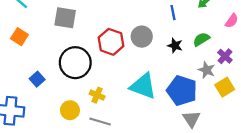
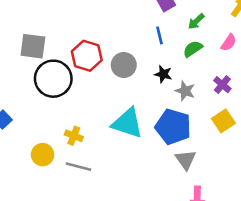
green semicircle: (201, 39) -> (193, 49), moved
red hexagon: (111, 42) -> (87, 56), moved
black circle: (75, 63) -> (53, 79), moved
gray star: (207, 70) -> (185, 91), moved

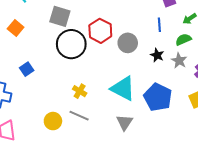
gray star: (185, 91) -> (179, 61), moved
yellow circle: (43, 155) -> (53, 121), moved
gray triangle: (186, 160) -> (124, 122), moved

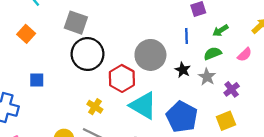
red hexagon: (100, 31) -> (122, 78), moved
gray circle: (128, 43) -> (150, 55), size x1.4
blue square: (27, 69) -> (37, 80), turned 32

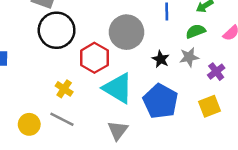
black star: (183, 70) -> (161, 59), moved
gray star: (207, 77) -> (189, 57), turned 30

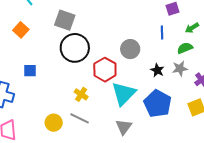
gray circle: (127, 32) -> (130, 49), size x0.7
cyan triangle: (118, 88) -> (124, 94), turned 44

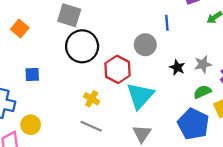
blue line: (162, 32) -> (167, 23), moved
green semicircle: (185, 48) -> (202, 92), moved
blue pentagon: (158, 104) -> (193, 124), moved
yellow circle: (54, 123) -> (31, 125), moved

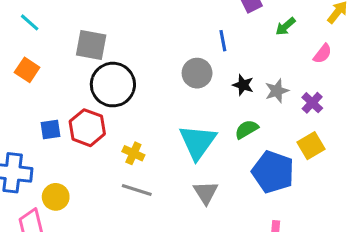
black star: (177, 67) -> (243, 85), moved
red hexagon: (118, 69) -> (87, 128), moved
green semicircle: (202, 92) -> (247, 129), moved

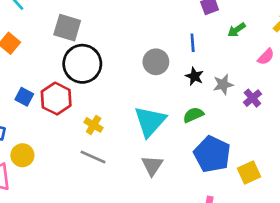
blue line: (223, 41) -> (193, 43), moved
blue square: (50, 130) -> (24, 97), turned 30
yellow square: (311, 146) -> (249, 173), moved

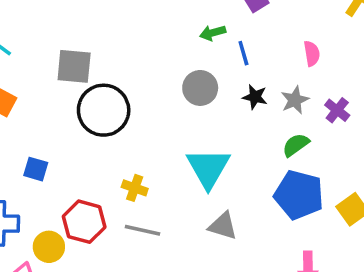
green arrow: (237, 30) -> (213, 33), moved, turned 30
pink semicircle: (266, 57) -> (312, 53), moved, turned -42
red hexagon: (56, 99) -> (84, 222), moved
green semicircle: (193, 115) -> (296, 145), moved
gray triangle: (152, 166) -> (223, 226), turned -35

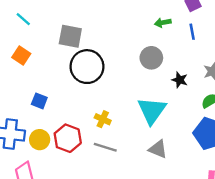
blue line: (243, 53) -> (192, 32), moved
black star: (255, 97) -> (180, 80), moved
yellow circle: (49, 247) -> (40, 140), moved

